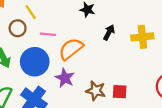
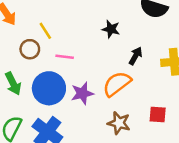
orange semicircle: (71, 49) -> (117, 84), moved
purple star: (65, 78) -> (82, 93), moved, turned 30
red square: (120, 92) -> (158, 114), moved

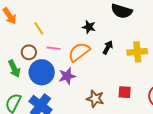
brown circle: (30, 49) -> (29, 52), moved
orange semicircle: (117, 84) -> (79, 52), moved

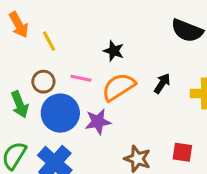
black star: (89, 27) -> (114, 51), moved
yellow line: (39, 28) -> (49, 41), moved

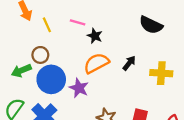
pink line: (81, 78) -> (78, 22), moved
green arrow: (20, 104) -> (21, 71), turned 84
purple star: (98, 122) -> (79, 88), turned 30

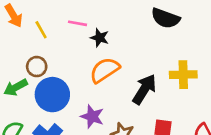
black arrow: (129, 63) -> (144, 89), moved, size x1.6
purple star: (79, 88) -> (92, 116), moved

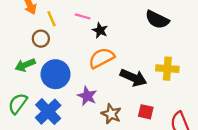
brown circle: (37, 67) -> (41, 39), moved
black arrow: (144, 89) -> (133, 78), turned 75

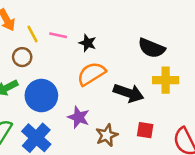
pink line: (83, 16) -> (58, 35), moved
black semicircle: (157, 20) -> (152, 48), moved
brown star: (111, 114) -> (107, 135), turned 30

